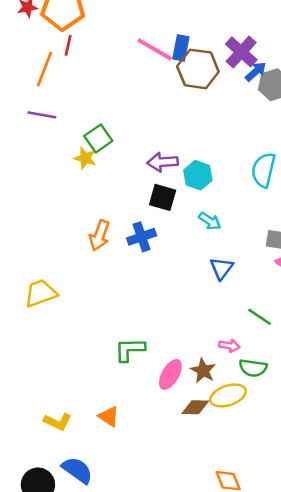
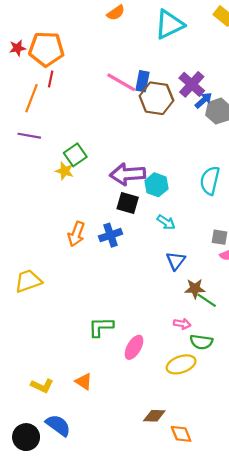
purple arrow: (163, 162) -> (128, 174), size x1.4
brown star: (203, 371) -> (195, 289), moved, turned -30
brown diamond: (195, 407) -> (154, 416), moved

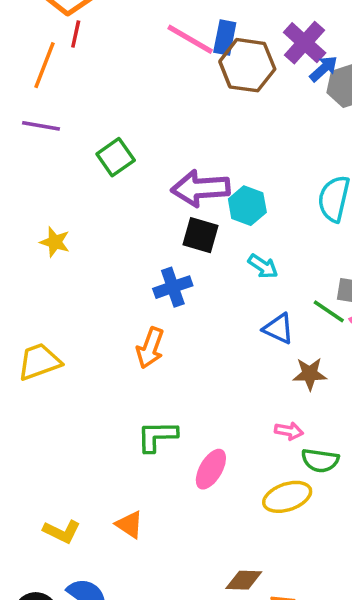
yellow star: (65, 171) -> (55, 242), moved
orange arrow: (76, 234) -> (150, 348), moved
blue triangle: (176, 261) -> (279, 329), turned -42
green line: (207, 300) -> (329, 311), moved

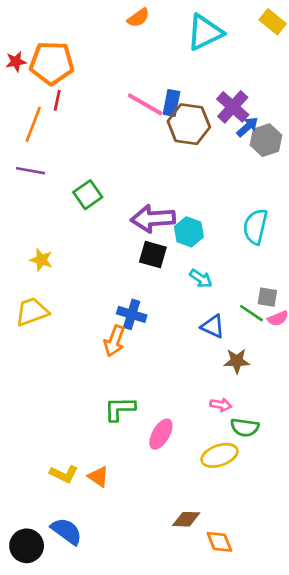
blue cross: (173, 287) -> (132, 314), moved, turned 36
yellow trapezoid: (39, 362) -> (32, 312), moved
yellow L-shape: (62, 532) -> (64, 474), moved

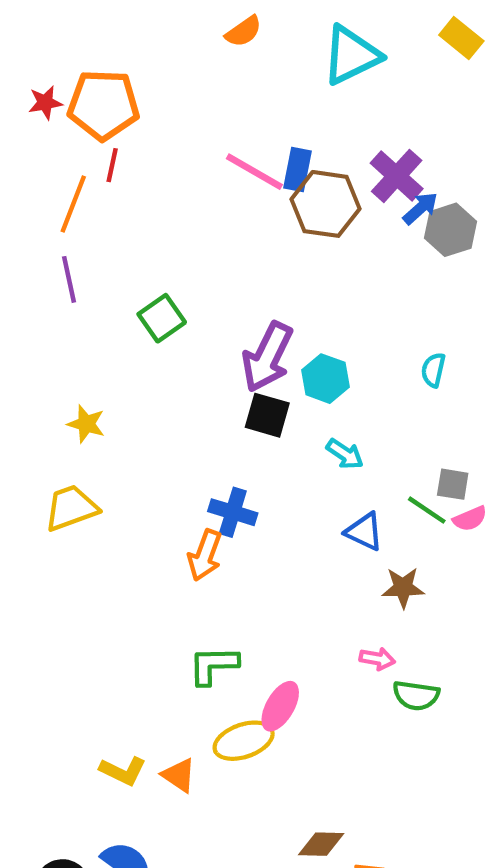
purple line: (31, 171) -> (69, 279), turned 68
purple arrow: (153, 219) -> (267, 357), turned -60
cyan semicircle: (255, 227) -> (433, 370), size x0.6
yellow ellipse: (219, 455) -> (244, 741), moved

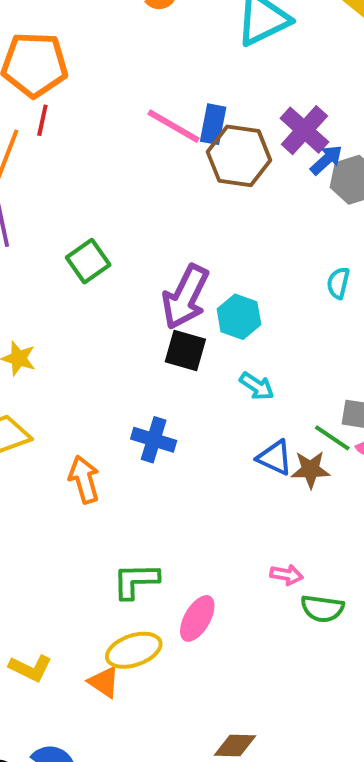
cyan semicircle: (433, 370) -> (338, 283), moved
orange arrow: (205, 555) -> (84, 480), moved, turned 144
brown star: (403, 588) -> (310, 470), moved
yellow ellipse: (244, 741) -> (134, 650), moved
yellow L-shape: (123, 771) -> (31, 668), moved

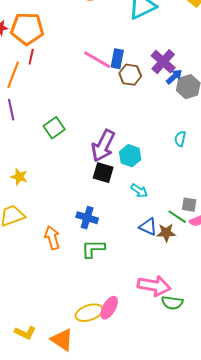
brown hexagon: (239, 156) -> (130, 75), size x0.7
pink arrow: (287, 575) -> (154, 286), size x2.0
green L-shape: (136, 581) -> (93, 249), moved
yellow ellipse: (134, 650) -> (89, 313), moved
orange triangle: (104, 682) -> (62, 340), size x1.4

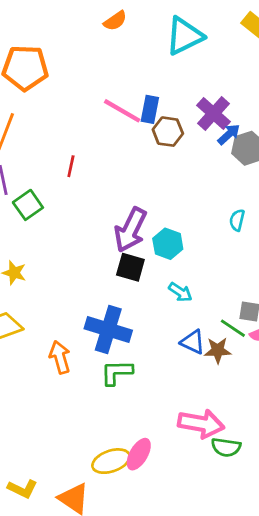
red line: (31, 57) -> (71, 166), moved
green square: (54, 128) -> (28, 205), moved
blue cross: (87, 218) -> (108, 330), size x1.5

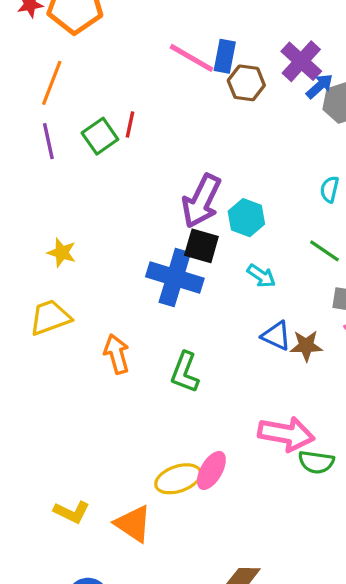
green square: (28, 205) -> (100, 136), moved
green line: (233, 328) -> (325, 251), moved
blue cross: (108, 330) -> (175, 277), moved
green L-shape: (117, 372) -> (185, 372), turned -68

